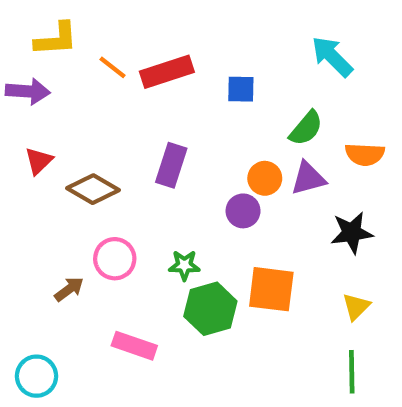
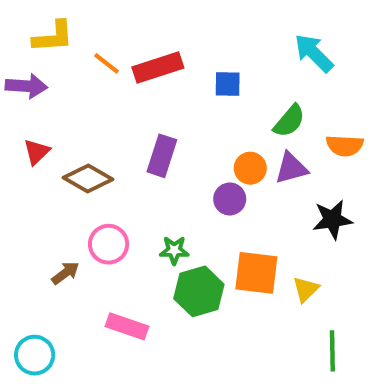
yellow triangle: (356, 307) -> (306, 289), moved

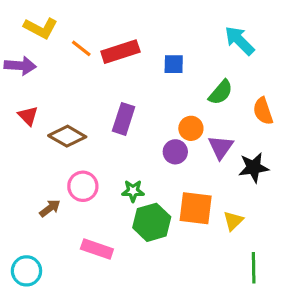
yellow L-shape: (53, 37) -> (41, 28), turned 32
orange semicircle: (345, 146) -> (263, 111), turned 68
red triangle: (37, 152) -> (28, 116), turned -30
purple triangle: (291, 168) -> (221, 147), moved, turned -40

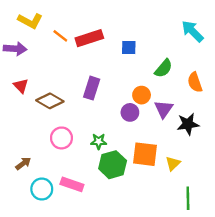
cyan arrow: (240, 41) -> (193, 31), moved
brown arrow: (50, 208) -> (23, 163), moved
cyan circle: (26, 271) -> (42, 189), moved

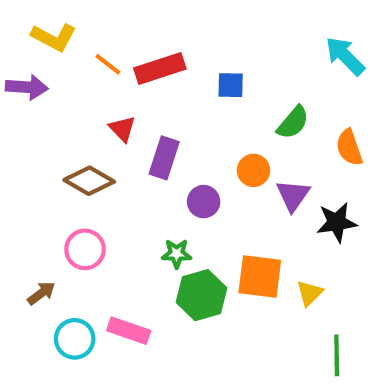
red triangle: (21, 86) -> (122, 129), moved
purple circle: (130, 112) -> (204, 202), moved
pink circle: (61, 138) -> (85, 249), moved

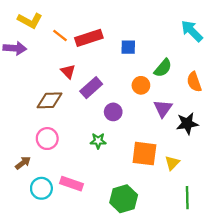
purple rectangle: (164, 158) -> (91, 88), turned 30
orange circle: (254, 170) -> (141, 85), moved
brown diamond: (89, 181) -> (50, 100), turned -32
green hexagon: (202, 295) -> (124, 199), moved

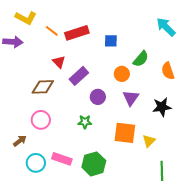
purple triangle: (163, 108) -> (131, 98), moved
green hexagon: (124, 199) -> (94, 164), moved

